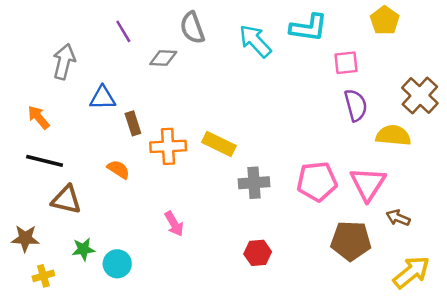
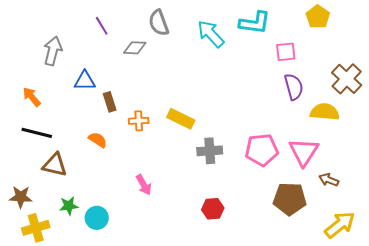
orange cross: (168, 146) -> (139, 121), size x0.7
yellow cross: (43, 276) -> (36, 228), size x1.5

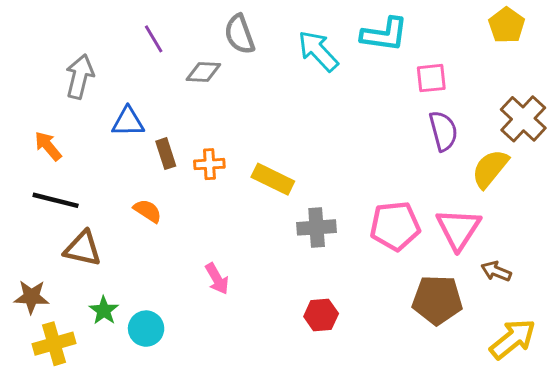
yellow pentagon: (318, 17) -> (507, 25), moved
yellow semicircle: (325, 112) -> (490, 169), turned -56
orange cross: (139, 121) -> (209, 164), moved
green star: (69, 206) -> (104, 310), turned -30

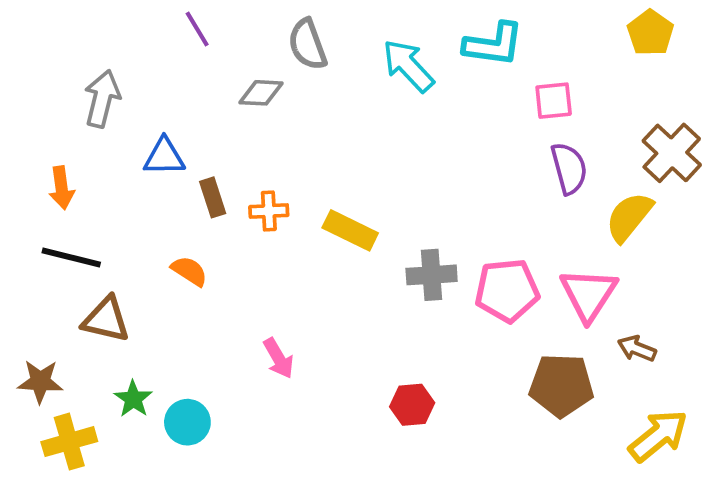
purple line: (154, 39) -> (197, 29), moved
orange arrow: (48, 146) -> (62, 188), turned -148
gray cross: (317, 227) -> (432, 275), moved

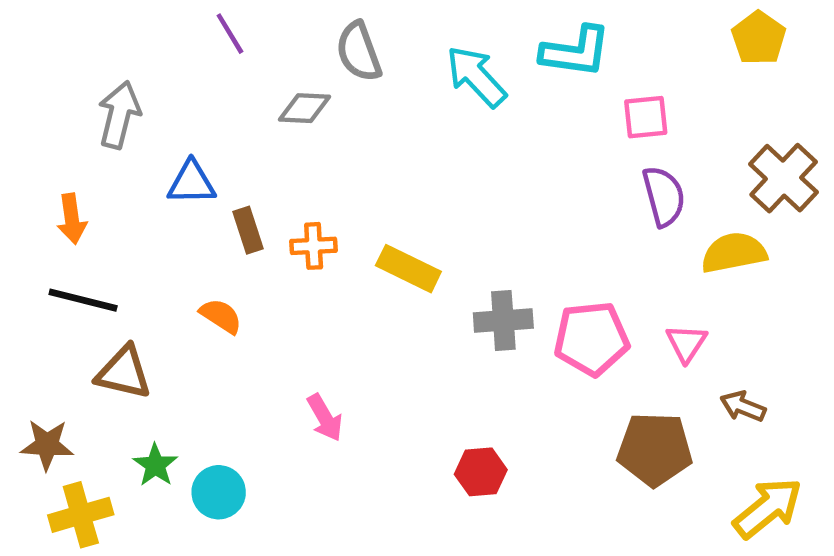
yellow semicircle: (629, 217) -> (734, 253), turned 40
pink triangle: (588, 294) -> (686, 343), size x0.6

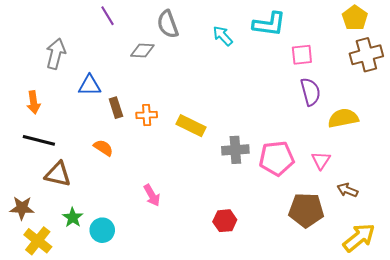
cyan arrow: (476, 76) -> (223, 36), size x0.7
brown cross: (784, 178) -> (366, 55), moved, turned 32
yellow cross: (81, 515) -> (38, 241), turned -36

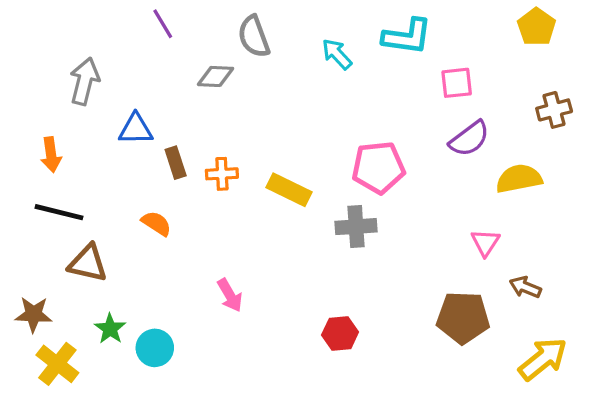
brown cross: (366, 55) -> (554, 110), moved, size x0.7
purple semicircle: (310, 92) -> (469, 139), turned 68
pink pentagon: (277, 158) -> (378, 167), moved

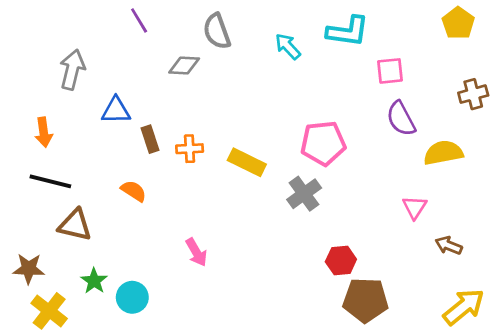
purple semicircle: (469, 139) -> (401, 119), turned 99
gray cross: (356, 227) -> (304, 194), turned -32
brown pentagon: (463, 318) -> (365, 300), moved
red hexagon: (340, 334) -> (341, 260), moved

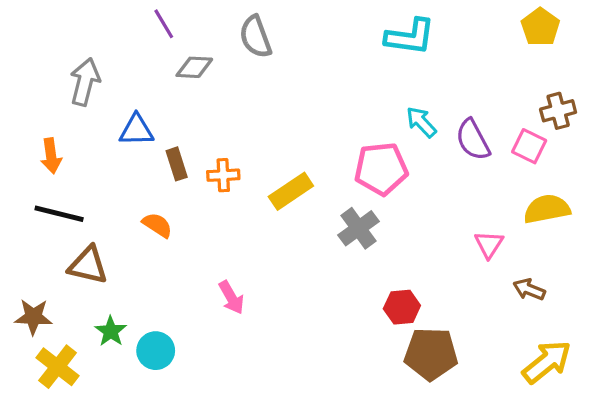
cyan arrow: (288, 46) -> (421, 122), moved
gray diamond: (184, 65) -> (194, 67), moved
pink square: (390, 71) -> (529, 146), moved, turned 32
yellow semicircle: (443, 153) -> (547, 209), moved
yellow rectangle: (247, 162) -> (291, 191), turned -60

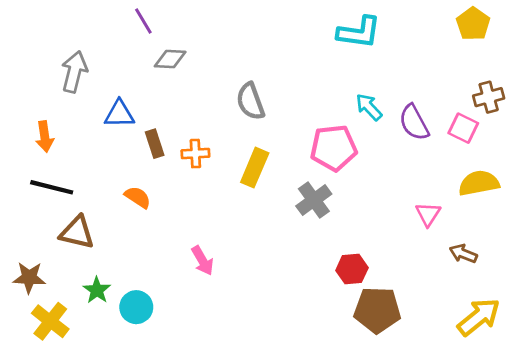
gray semicircle: (255, 37) -> (250, 101), moved
yellow rectangle: (291, 191) -> (255, 168), turned -33

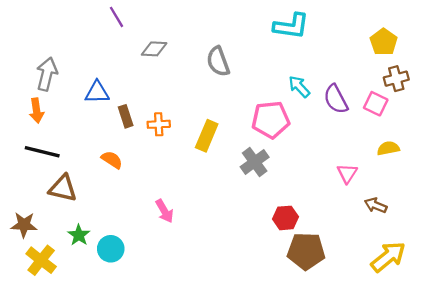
yellow pentagon: (473, 24) -> (384, 42), moved
gray diamond: (170, 59) -> (154, 49), moved
gray arrow: (74, 72) -> (47, 74), moved
gray semicircle: (250, 101) -> (218, 61), moved
yellow semicircle: (479, 183) -> (388, 148), size x0.7

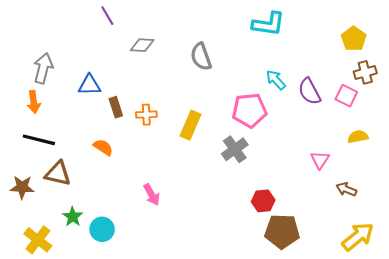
brown star: (24, 225) -> (22, 187), moved

